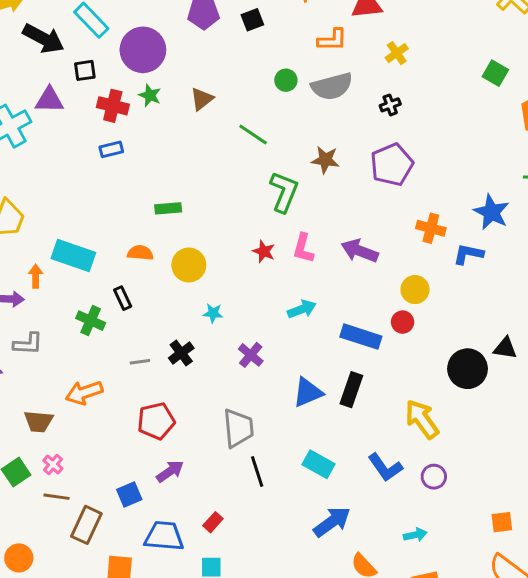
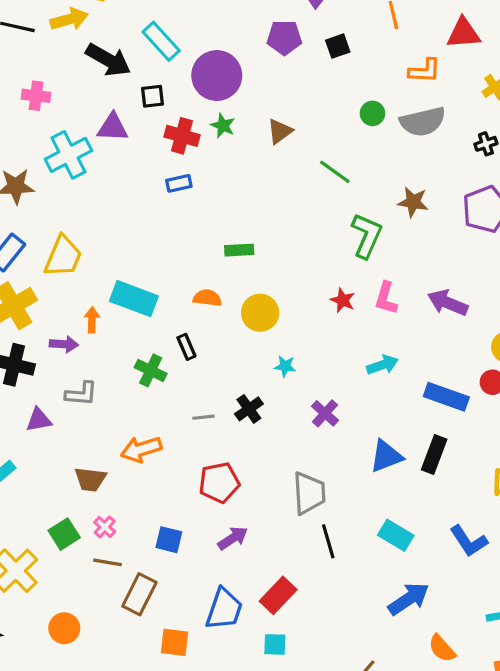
blue square: (129, 495) -> (169, 540), moved, turned 35
red rectangle: (213, 522) -> (278, 595), size x1.6
blue trapezoid: (164, 536) -> (224, 609), turned 102

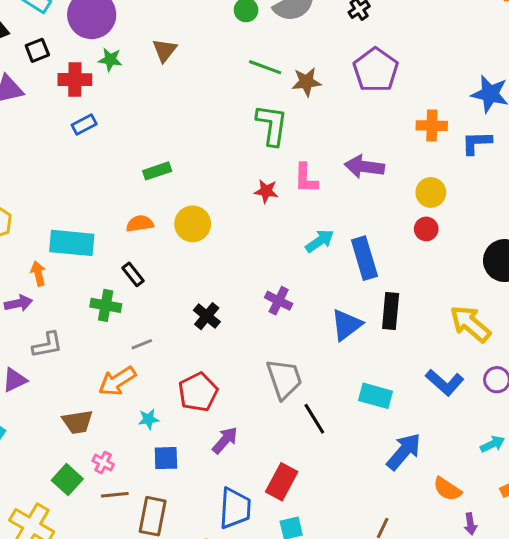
green line: (335, 172) -> (265, 67), moved
cyan star: (285, 366) -> (148, 419), moved
blue rectangle: (446, 397) -> (364, 258), moved, turned 69
gray line: (203, 417) -> (142, 344), moved

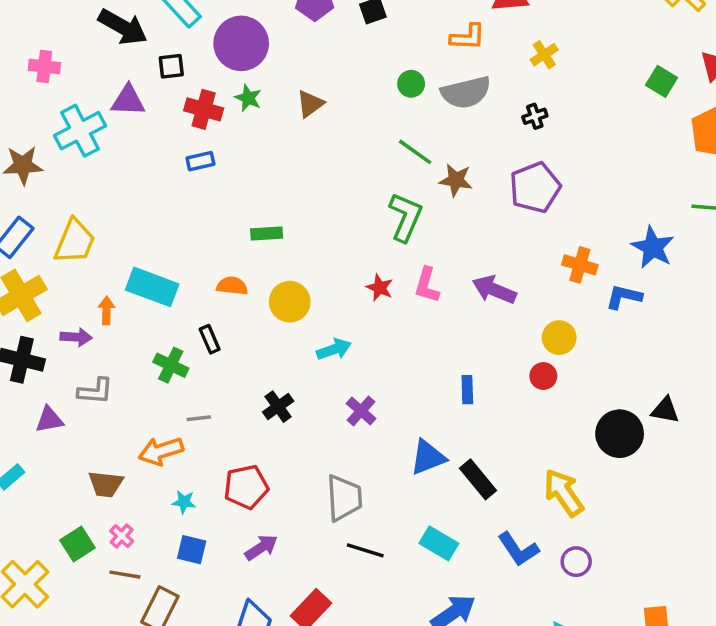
cyan arrow: (320, 241) -> (334, 349), moved
blue rectangle: (364, 258) -> (467, 390), size x0.6
black rectangle: (391, 311) -> (478, 479), moved, turned -60
black line: (314, 419) -> (365, 550), turned -56

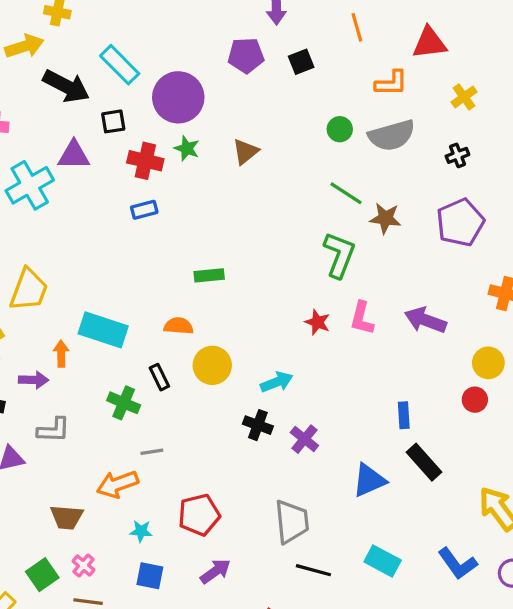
yellow circle: (290, 302) -> (212, 365), moved
black cross: (278, 407) -> (258, 425), moved, turned -32
black rectangle: (478, 479) -> (424, 462), moved

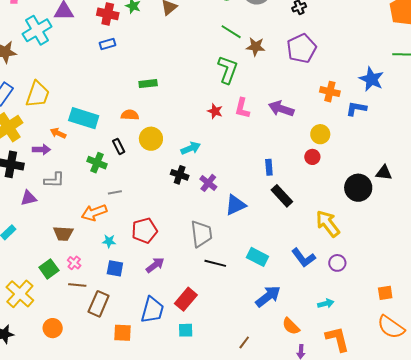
orange arrow: (61, 354) -> (58, 133), turned -63
blue triangle: (369, 480) -> (235, 205), moved

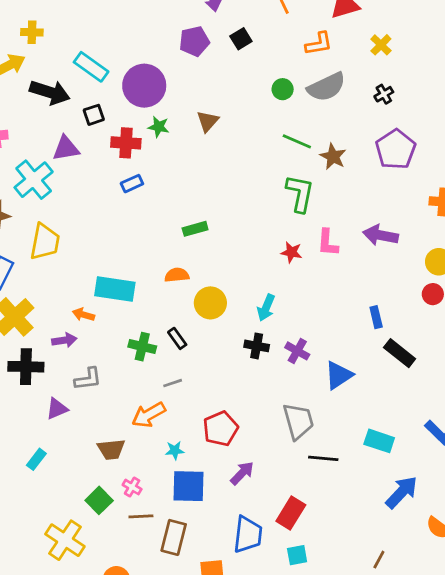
brown star: (256, 47) -> (333, 157), turned 30
yellow trapezoid: (38, 94) -> (45, 242), moved
black rectangle: (119, 146) -> (177, 338), moved
cyan arrow: (191, 148) -> (266, 308), turned 144
blue square: (115, 268) -> (188, 486), size x1.5

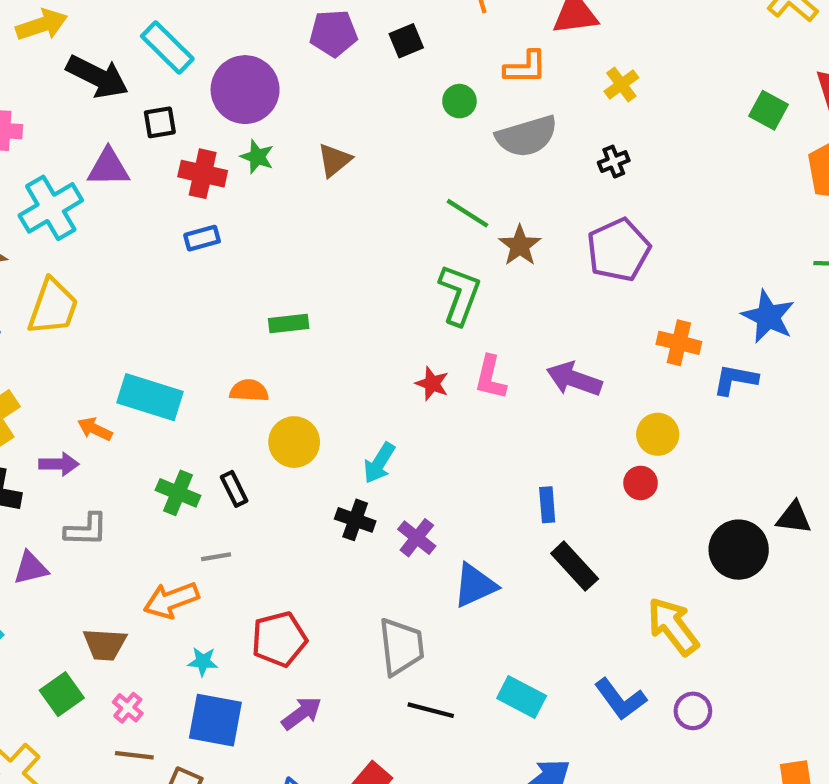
green circle: (283, 89) -> (459, 101), moved
green square: (99, 500) -> (62, 694), moved

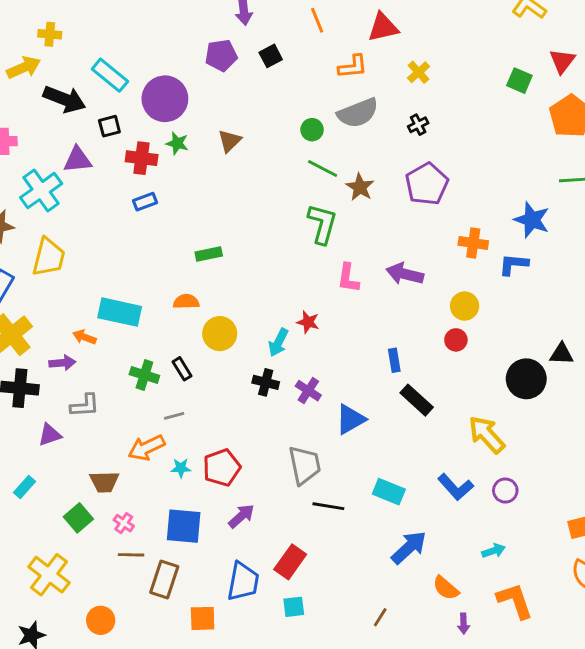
green circle: (459, 101) -> (312, 130), moved
red star: (432, 384) -> (308, 322), moved
cyan star: (203, 662) -> (181, 468), moved

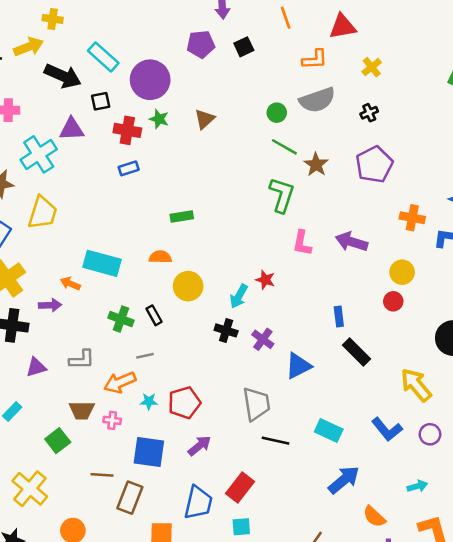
gray L-shape: (85, 405) -> (82, 360), moved
pink cross: (124, 523) -> (112, 420), moved, turned -30

